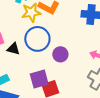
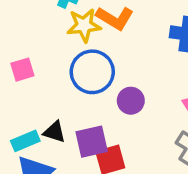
black triangle: (13, 49) -> (54, 132), moved

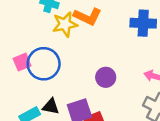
blue circle: (92, 72) -> (44, 64), moved

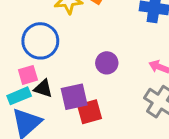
pink square: (22, 62) -> (28, 75), moved

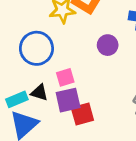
purple circle: (107, 63) -> (108, 45), moved
pink square: (28, 75) -> (65, 77), moved

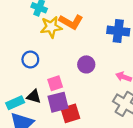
purple circle: (108, 45) -> (86, 64), moved
blue circle: (36, 48) -> (30, 59), size x0.6

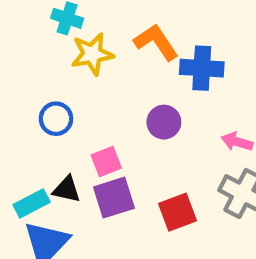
orange L-shape: (71, 22) -> (156, 42), moved, turned -150
blue cross: (118, 31) -> (202, 68), moved
red square: (70, 113) -> (178, 212), moved

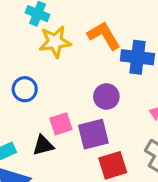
black triangle: (67, 189) -> (43, 145), moved, turned -30
purple square: (114, 198) -> (93, 134), moved

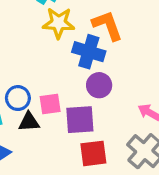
blue cross: (137, 57) -> (89, 52), moved
blue circle: (25, 89) -> (18, 98), moved

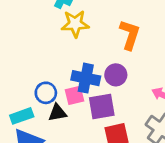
orange L-shape: (107, 25) -> (130, 35), moved, turned 44
blue cross: (89, 52) -> (86, 78), moved

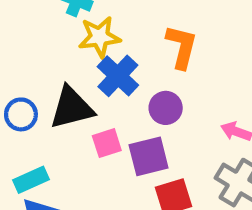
blue cross: (86, 78) -> (118, 76), moved, turned 36
blue circle: (46, 93) -> (21, 114), moved
black triangle: (57, 113) -> (72, 108), moved, size x1.6

